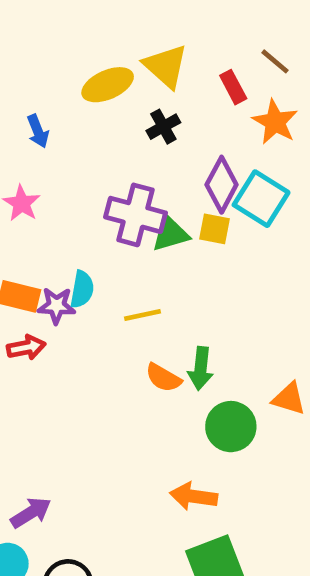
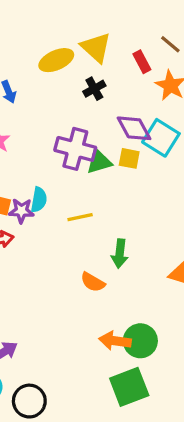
purple diamond: (222, 185) -> (134, 128), turned -57
orange semicircle: (163, 378) -> (93, 282), moved
green circle: (231, 427) -> (140, 341), moved

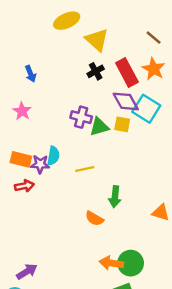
yellow ellipse: (56, 60) -> (67, 21), moved
red rectangle: (142, 62) -> (127, 73), moved, size x1.6
purple cross: (75, 149) -> (81, 117), size x0.7

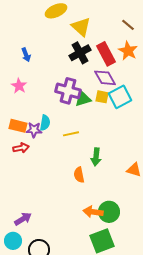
black cross: (96, 71) -> (80, 53), size x1.5
cyan square: (146, 109) -> (120, 97), moved, turned 30
purple cross: (81, 117) -> (68, 91), size x1.4
orange semicircle: (94, 218) -> (79, 175), turned 49

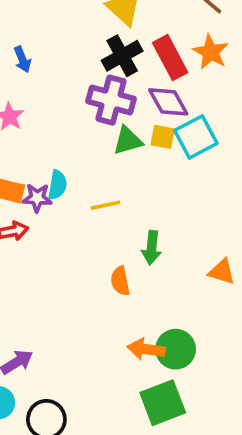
purple cross: (68, 91) -> (111, 100), moved

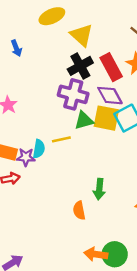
blue arrow: (22, 59) -> (16, 48), moved
yellow square: (163, 137) -> (106, 118), size x1.6
yellow line: (105, 205) -> (61, 139), moved

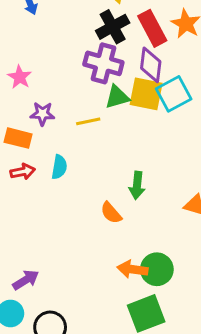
purple diamond: (110, 96) -> (151, 65), turned 36
cyan semicircle: (39, 149) -> (59, 167), moved
purple star: (26, 157) -> (42, 114), moved
orange semicircle: (79, 210) -> (111, 213), turned -30

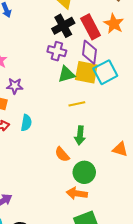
purple cross: (103, 63) -> (57, 51), size x0.7
yellow line: (88, 121) -> (77, 104), moved
green circle: (157, 269) -> (84, 172), moved

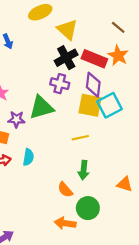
red rectangle: (91, 27) -> (94, 59), turned -40
green triangle: (66, 74) -> (41, 107), moved, size x1.4
orange arrow: (77, 193) -> (65, 223), moved

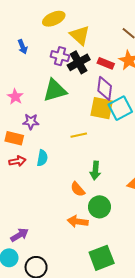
red rectangle: (94, 59) -> (106, 63), size x0.7
purple cross: (60, 84) -> (60, 56), moved
green triangle: (41, 107) -> (55, 90), moved
yellow line: (80, 138) -> (79, 135), moved

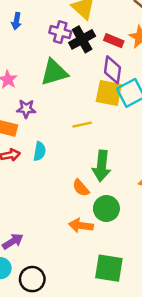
blue arrow: (23, 47) -> (16, 21), turned 32
green arrow: (95, 170) -> (102, 166), size x1.4
green square: (102, 258) -> (109, 268), turned 30

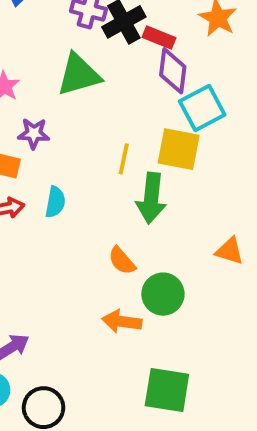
red rectangle: (114, 41) -> (159, 37), moved
yellow square: (109, 93) -> (179, 149), moved
yellow line: (82, 125) -> (124, 159), turned -66
green arrow: (102, 166) -> (151, 198), moved

